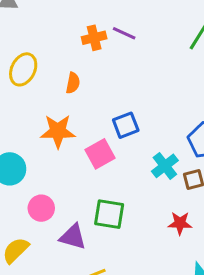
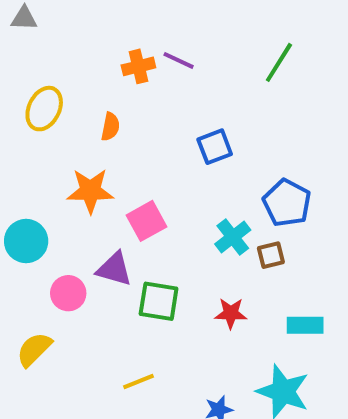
blue square: (126, 125) -> (215, 147), moved
red star: (180, 223) -> (231, 313), moved
purple triangle: (73, 237) -> (114, 269), moved

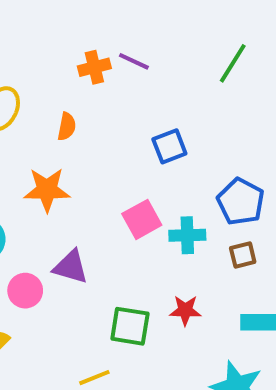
pink square: (146, 221) -> (142, 219), moved
cyan cross: (233, 237) -> (187, 235), turned 36
brown square: (271, 255) -> (243, 255), moved
green square: (159, 301) -> (130, 326), moved

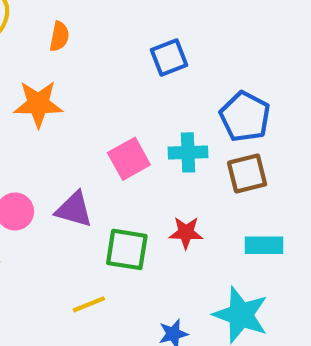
pink square: (142, 219) -> (129, 159), moved
brown square: (243, 255) -> (247, 174), size x1.4
purple triangle: (71, 267) -> (74, 209), moved

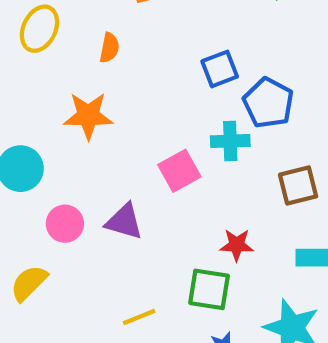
blue pentagon: (245, 117) -> (268, 103), moved
cyan cross: (188, 152) -> (230, 141), moved
green square: (127, 249) -> (209, 289), moved

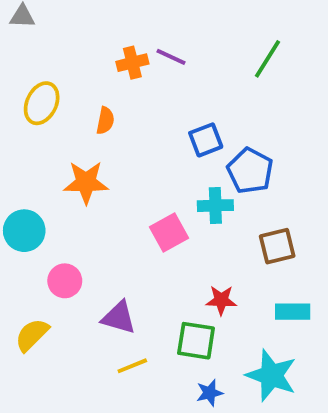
purple triangle: (124, 222) -> (119, 318), moved

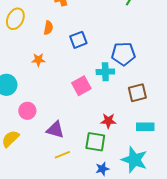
blue square: (206, 140) -> (78, 40), moved
blue pentagon: (250, 171) -> (123, 54), turned -30
orange star: (86, 182) -> (38, 60), size x0.6

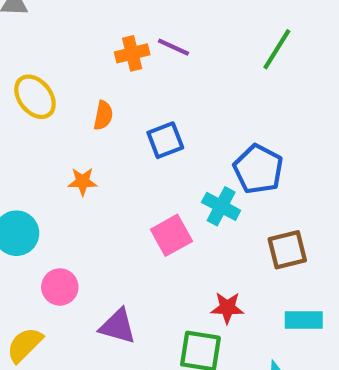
yellow ellipse: (15, 19) -> (35, 97), turned -65
blue pentagon: (123, 54) -> (258, 169), turned 30
cyan cross: (105, 72) -> (221, 206), turned 30

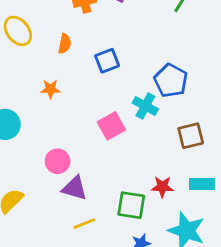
pink circle: (60, 287) -> (58, 161), moved
red star: (227, 308) -> (162, 187), moved

